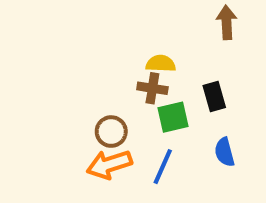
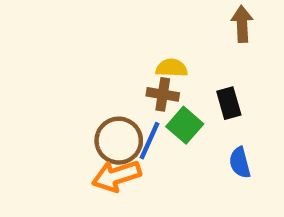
green square: (173, 117) -> (185, 125), turned -36
brown circle: (111, 132) -> (119, 141), size x1.4
blue line: (163, 167) -> (150, 141), moved

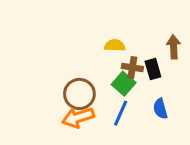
brown arrow: (242, 24) -> (174, 47), moved
brown cross: (163, 94) -> (132, 67), moved
blue line: (150, 141) -> (121, 113), moved

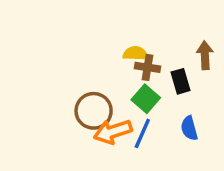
brown cross: (132, 67) -> (148, 67), moved
orange arrow: (78, 117) -> (113, 132), moved

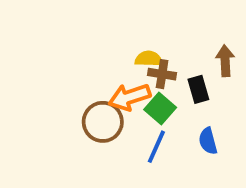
orange arrow: (113, 132) -> (130, 97), moved

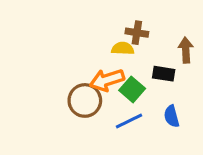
brown cross: (162, 74) -> (137, 33), moved
black rectangle: (198, 89) -> (164, 74), turned -65
blue line: (156, 147) -> (129, 121), turned 40

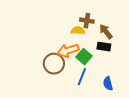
brown arrow: (186, 50) -> (106, 32), moved, turned -35
blue semicircle: (172, 116) -> (108, 84), moved
blue line: (129, 121) -> (82, 77), turned -42

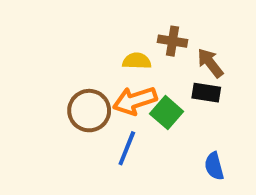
yellow semicircle: (78, 31) -> (137, 61), moved
brown circle: (54, 64) -> (89, 111), moved
blue line: (82, 77) -> (127, 148), moved

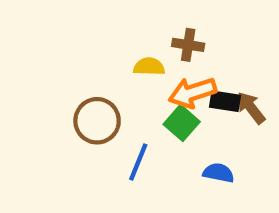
brown arrow: (210, 63) -> (251, 108), moved
orange arrow: (135, 101) -> (192, 93), moved
blue semicircle: (214, 166) -> (218, 173), moved, turned 116

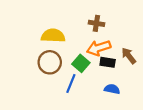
yellow semicircle: (149, 67) -> (53, 36), moved, size x1.5
black rectangle: (225, 101) -> (108, 62), moved
green square: (182, 123) -> (81, 63), moved

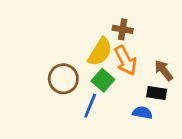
yellow semicircle: (53, 36) -> (100, 52), moved, turned 120
orange arrow: (99, 48) -> (125, 60), turned -100
black rectangle: (108, 62) -> (157, 93), moved

